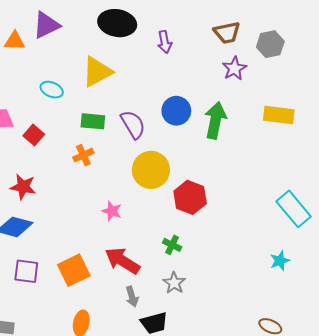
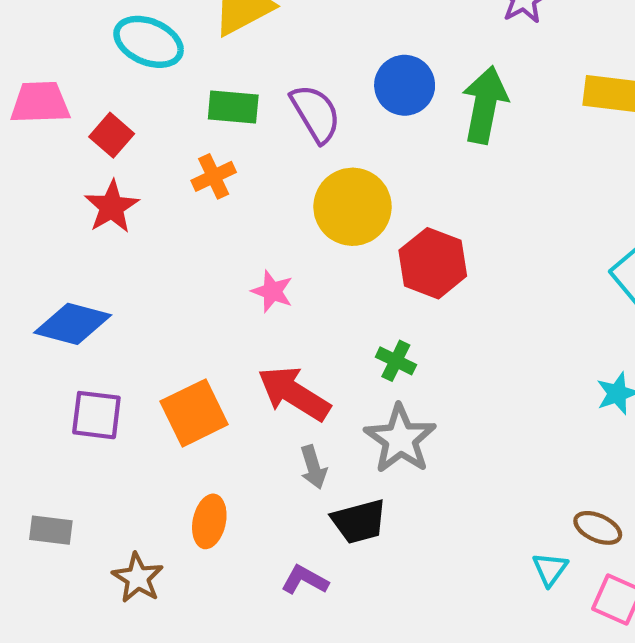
cyan ellipse: (52, 90) -> (149, 42), size x1.4
red star: (23, 187) -> (112, 207), moved, turned 30
gray star: (174, 283) -> (400, 439), size x1.5

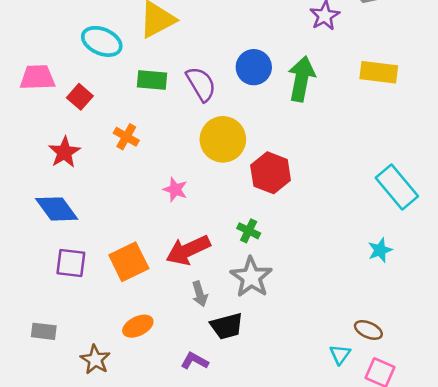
orange cross: (214, 176) -> (126, 137), moved, turned -35
red star: (112, 207) -> (64, 152), moved
blue diamond: (73, 324) -> (57, 209), turned 39
red arrow: (294, 393) -> (188, 250), turned -57
orange ellipse: (209, 521) -> (138, 326), turned 52

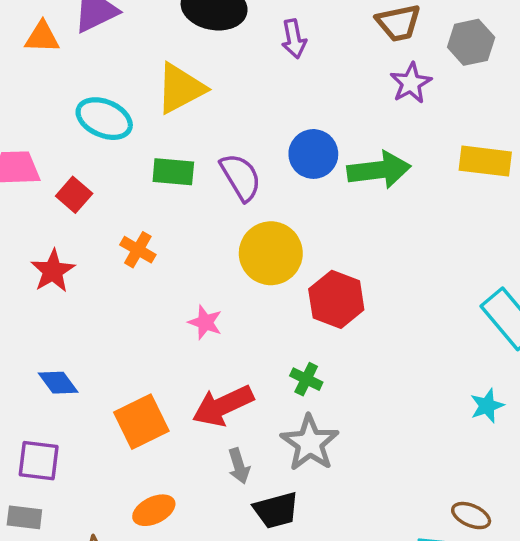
green arrow: (301, 79) -> (379, 170), turned 72
blue diamond: (57, 209) -> (58, 383), moved, size x0.7
purple square: (71, 263) -> (39, 461), moved

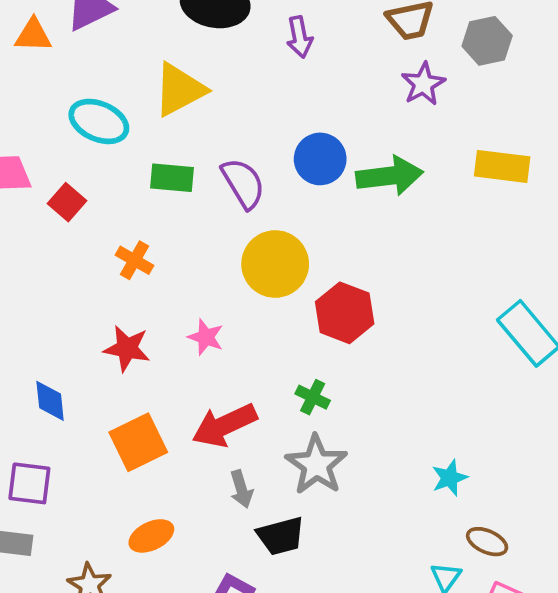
red star: (53, 271) -> (127, 348), moved, turned -30
blue diamond: (58, 383) -> (50, 401), turned 30
cyan star: (487, 406) -> (450, 478), moved

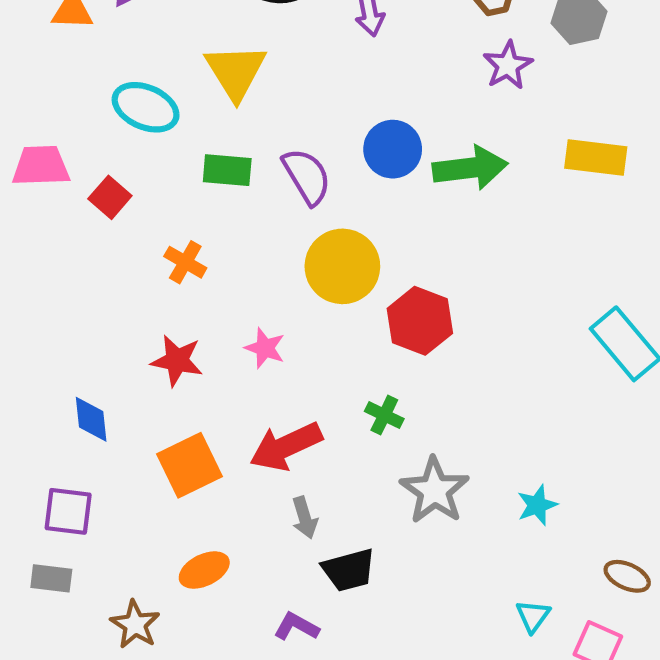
yellow triangle: (179, 90) -> (236, 72), turned -34
gray star: (316, 465) -> (435, 490), moved
brown ellipse: (487, 542) -> (627, 576), moved

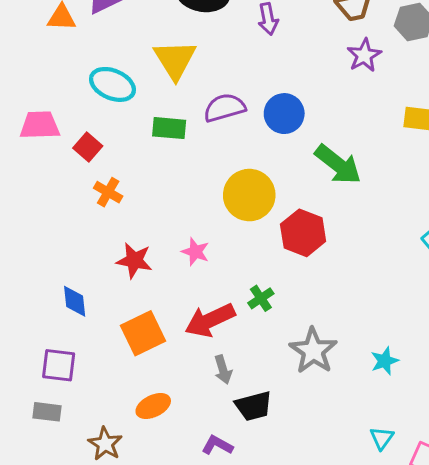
green arrow: (470, 168) -> (338, 164), moved, turned 45
purple semicircle: (307, 176) -> (224, 108), moved, turned -75
orange cross: (185, 262) -> (108, 192), moved
green cross: (384, 415) -> (261, 298), moved, turned 30

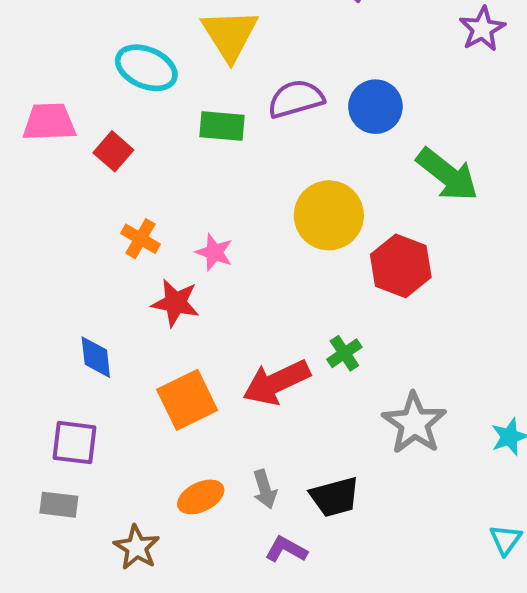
orange cross: (108, 192) -> (141, 239), moved
pink star: (195, 252) -> (214, 252), moved
gray arrow: (223, 370) -> (265, 489), moved

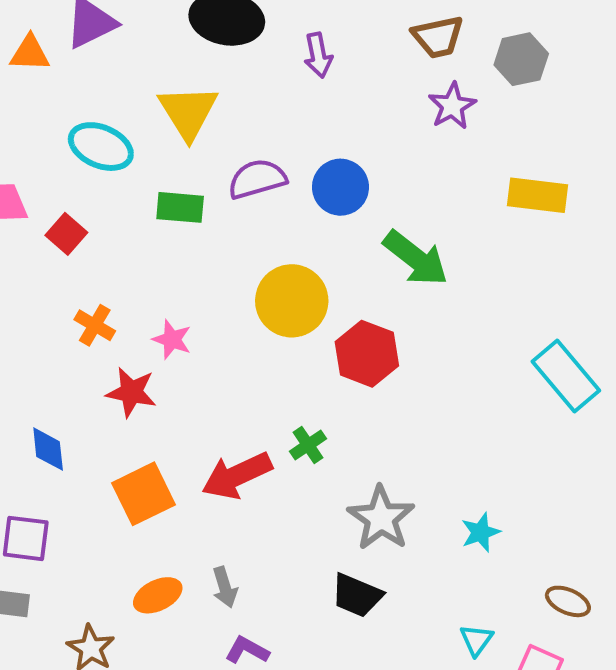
black trapezoid: (335, 497) -> (357, 595), moved, turned 38

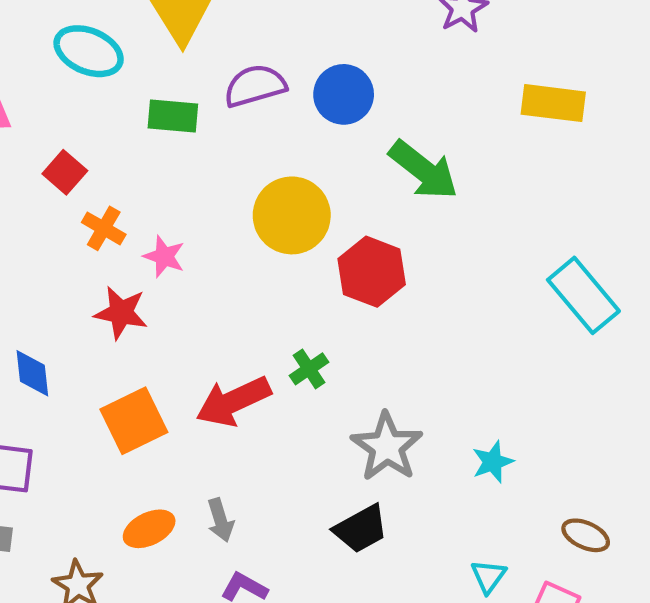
red square: (66, 234) -> (65, 172), moved
orange cross: (95, 325) -> (104, 228), moved
black trapezoid: (357, 595) -> (361, 529), turned -52

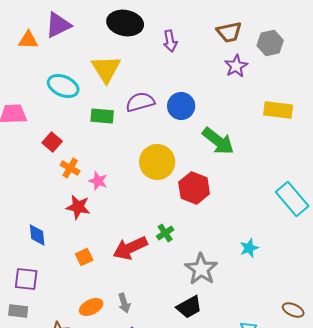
orange square: (134, 421) -> (84, 257), size x0.6
cyan star: (493, 462) -> (249, 248), moved

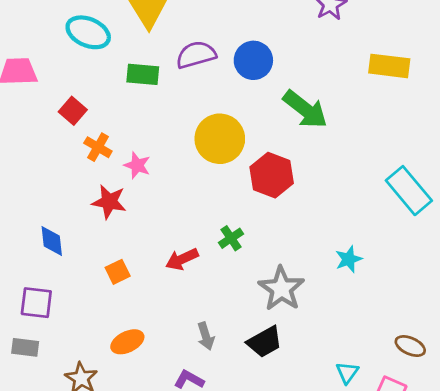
red arrow: (130, 248) -> (182, 259), size x0.7
gray arrow: (124, 303) -> (206, 336), moved

